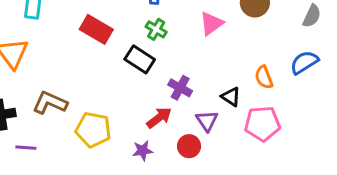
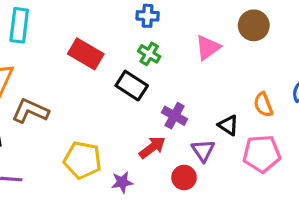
brown L-shape: (50, 103) -> (30, 111), moved
purple star: (143, 151) -> (122, 182), moved

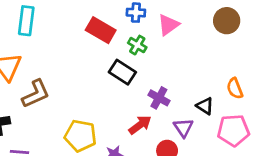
pink triangle: (208, 48) -> (168, 25), moved
red rectangle: (86, 54) -> (101, 30), moved
brown L-shape: (30, 111) -> (36, 94), turned 132

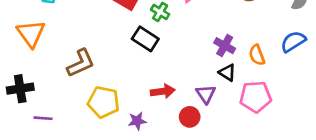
brown L-shape: (36, 94) -> (81, 63), moved
purple cross: (159, 98) -> (225, 46), moved
red arrow: (140, 125) -> (163, 91), turned 30

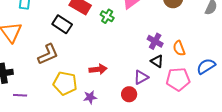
black rectangle: (145, 39) -> (62, 24), moved
blue semicircle: (293, 42) -> (206, 66), moved
red arrow: (163, 91) -> (98, 69), moved
purple triangle: (206, 94) -> (141, 77), turned 35

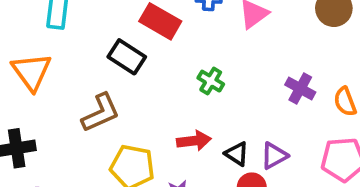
green cross: (107, 16) -> (211, 81), moved
black triangle: (157, 61) -> (237, 154), moved

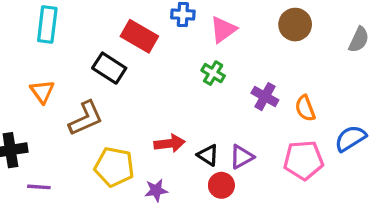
orange triangle: (32, 72) -> (42, 92), moved, size x0.7
green cross: (211, 81) -> (213, 73), moved

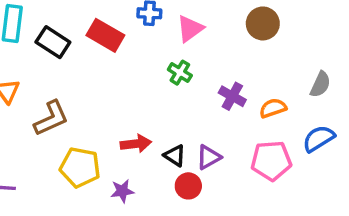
gray semicircle: (359, 40) -> (320, 84), moved
black rectangle: (109, 68) -> (53, 42), moved
orange semicircle: (305, 108) -> (273, 108), turned 92

